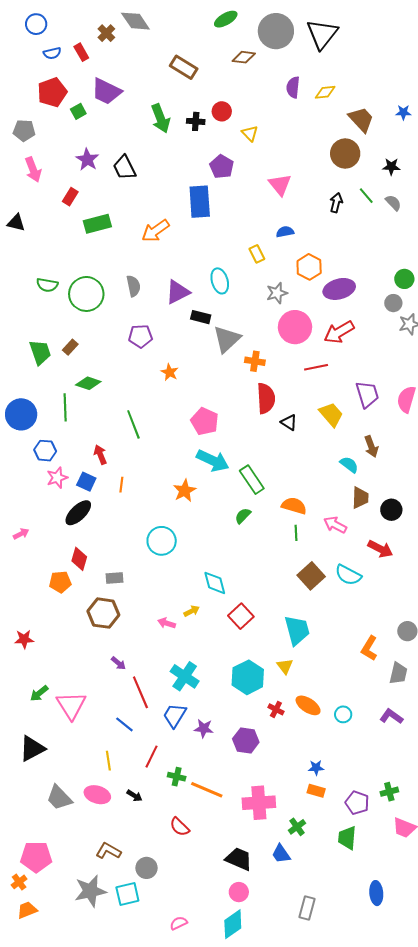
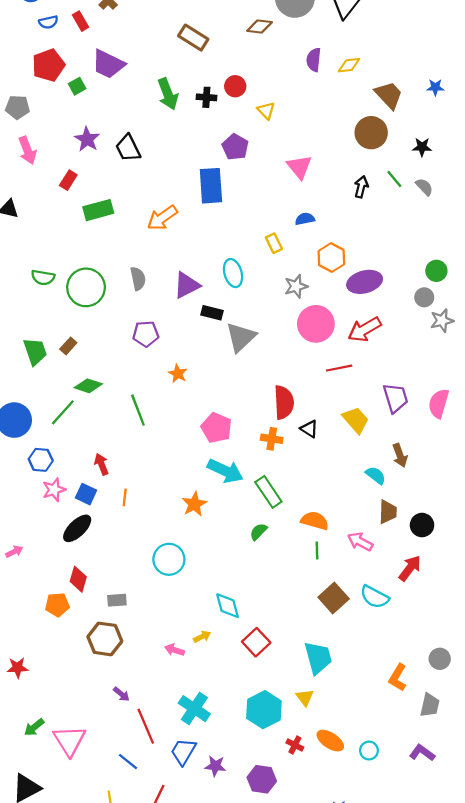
orange cross: (255, 361) -> (272, 439), moved
green line: (65, 407) -> (63, 412), turned 44
green line: (133, 424) -> (138, 410), moved
red arrow: (380, 549) -> (410, 568), turned -80

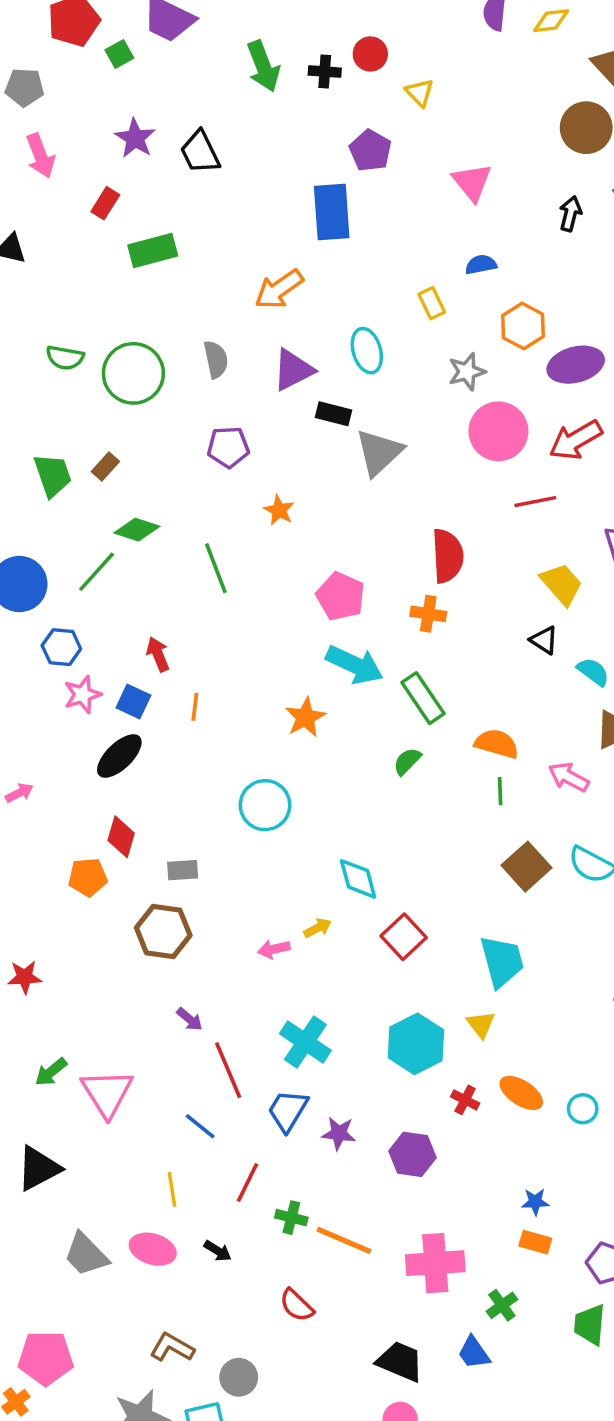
orange arrow: (162, 218) -> (279, 289), moved
black triangle: (309, 429) -> (544, 640), moved
pink arrow: (174, 650) -> (274, 949), turned -30

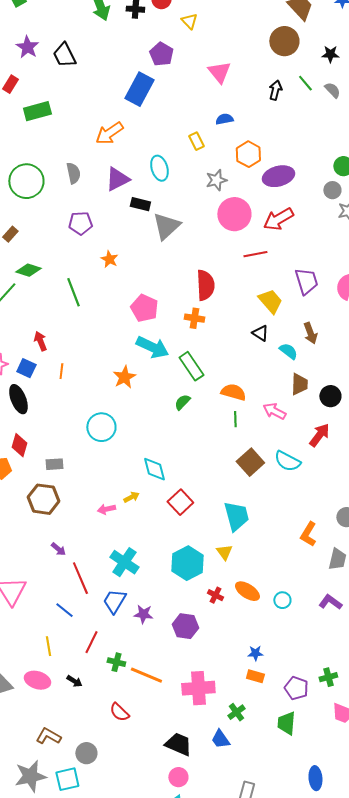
blue rectangle: (332, 212) -> (139, 89), turned 32
black ellipse: (119, 756) -> (18, 399), turned -68

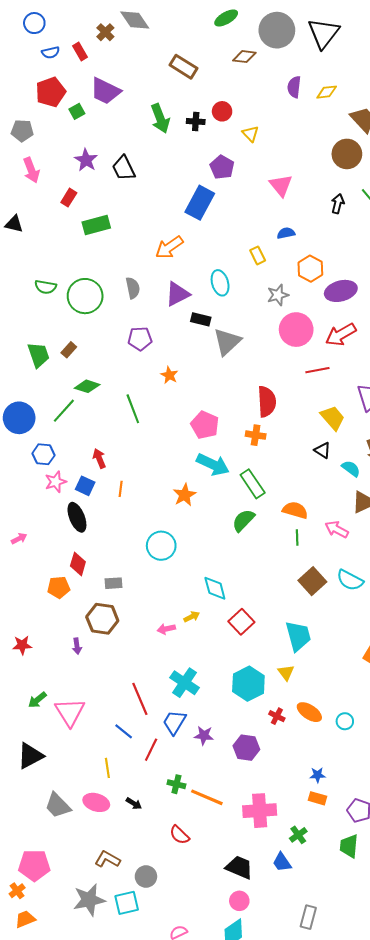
green semicircle: (182, 402) -> (243, 520), size x1.4
purple arrow: (58, 549) -> (77, 646), moved, turned 42
red line: (91, 642) -> (151, 750), moved

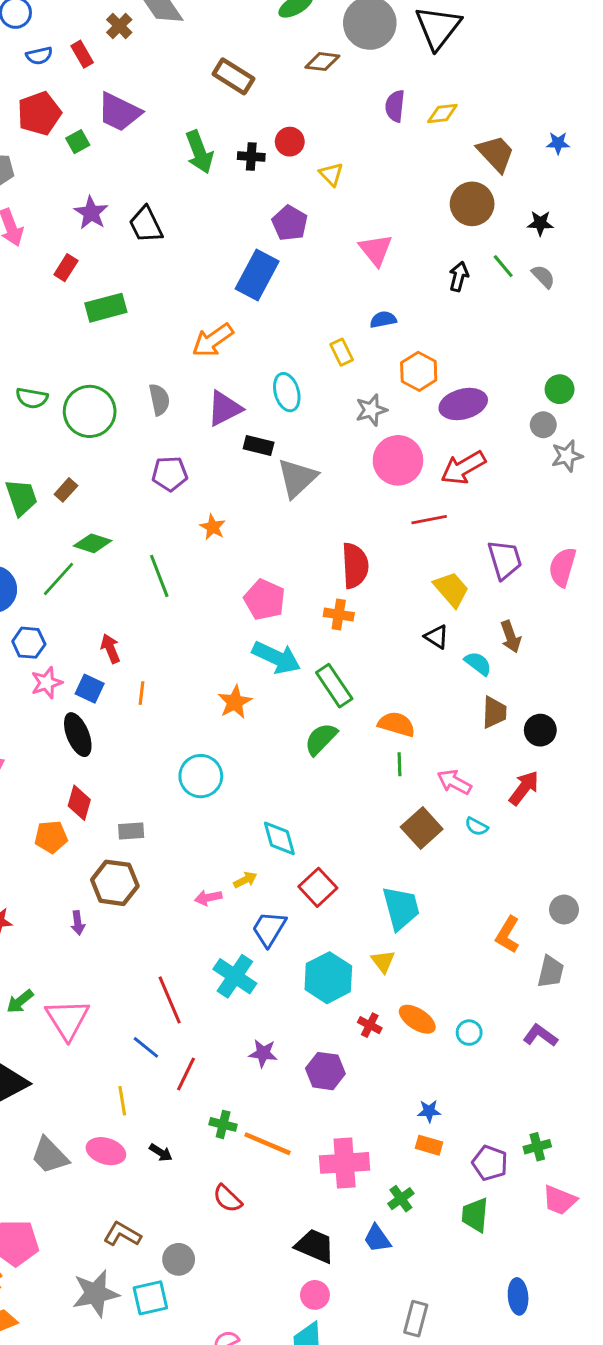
pink arrow: (337, 529) -> (454, 782), moved
cyan semicircle: (350, 580) -> (477, 826), size x0.6
blue trapezoid: (174, 722) -> (269, 929), moved

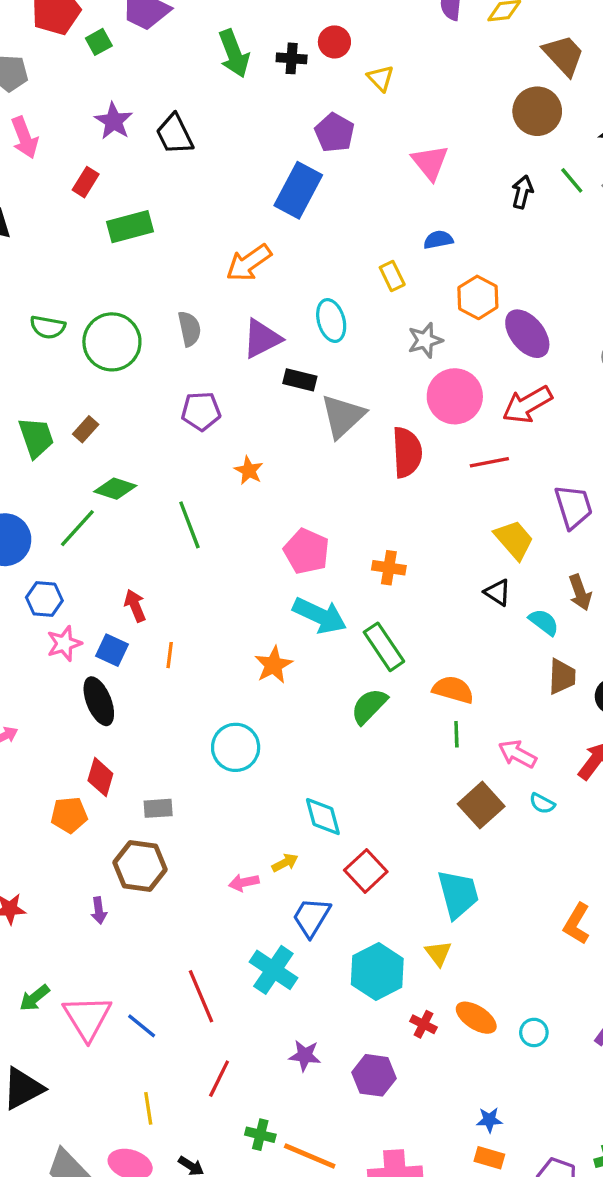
purple ellipse: (463, 404) -> (527, 334), turned 66
red semicircle: (355, 566) -> (407, 452), moved
blue line: (146, 1047) -> (142, 1026), moved

